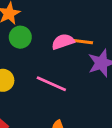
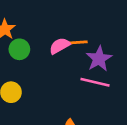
pink line: (51, 84) -> (95, 82), moved

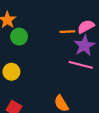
pink semicircle: (60, 46) -> (86, 27), moved

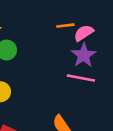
orange line: (67, 32) -> (65, 26), moved

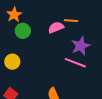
pink semicircle: (84, 33) -> (56, 27), moved

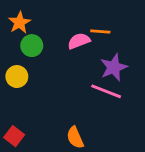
yellow circle: (12, 62) -> (17, 77), moved

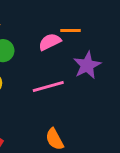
pink line: (106, 91) -> (48, 86), moved, turned -32

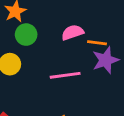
orange line: (70, 30) -> (97, 43), moved

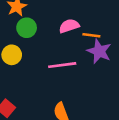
purple star: (105, 60) -> (99, 51), turned -30

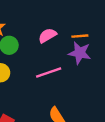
orange line: (91, 35) -> (80, 36), moved

